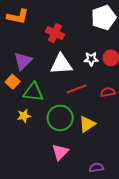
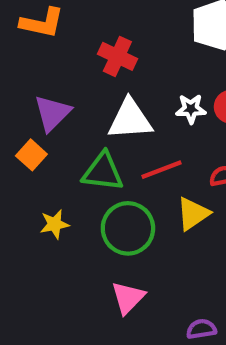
green triangle: (33, 92) -> (103, 172), moved
yellow triangle: (87, 124) -> (193, 214), moved

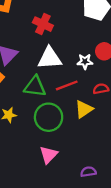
white star: (191, 109) -> (85, 62), moved

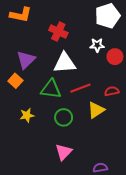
white star: (85, 62) -> (97, 45), moved
green circle: (49, 117) -> (64, 117), size x0.7

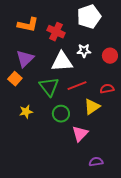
orange L-shape: (21, 15) -> (28, 25), moved
white pentagon: (108, 16) -> (89, 17), moved
white star: (97, 45) -> (84, 51), moved
green triangle: (51, 89) -> (49, 87), turned 45
pink triangle: (64, 152) -> (80, 134), moved

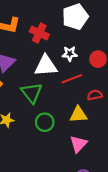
red line: (77, 86) -> (72, 79), moved
yellow triangle: (92, 107) -> (78, 115), turned 30
pink triangle: (80, 134) -> (78, 144), moved

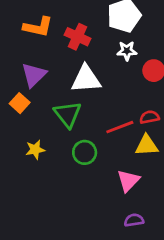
white star: (70, 54) -> (127, 51), moved
red line: (72, 79) -> (120, 127), moved
yellow triangle: (78, 115) -> (147, 145), moved

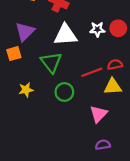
white star: (127, 51) -> (97, 29), moved
orange square: (20, 103) -> (14, 54), turned 32

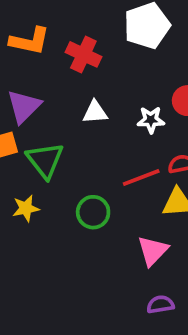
white star: (97, 29) -> (151, 120), moved
white triangle: (65, 35) -> (95, 112), size x0.6
green triangle: (51, 62) -> (45, 160), moved

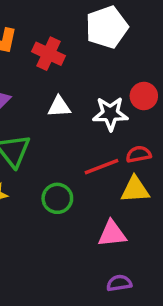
white star: (151, 120) -> (110, 114), size x1.4
pink triangle: (153, 251) -> (112, 234), turned 40

